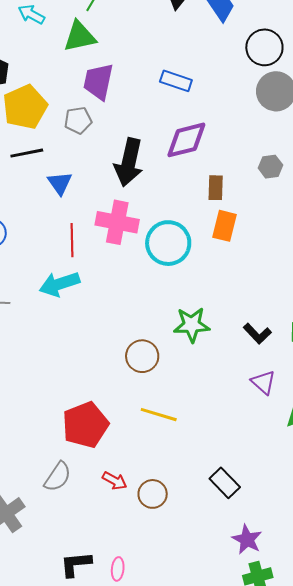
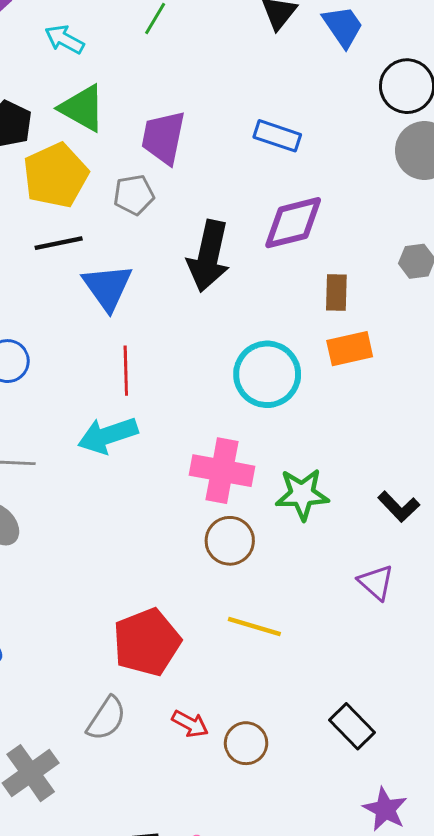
green triangle: (80, 37) -> (82, 108), moved, turned 42
blue triangle: (60, 183) -> (107, 287), size x1.4
pink cross: (117, 222) -> (222, 471), moved
orange rectangle: (225, 226) -> (350, 349), turned 64
purple triangle: (263, 382) -> (376, 582), moved

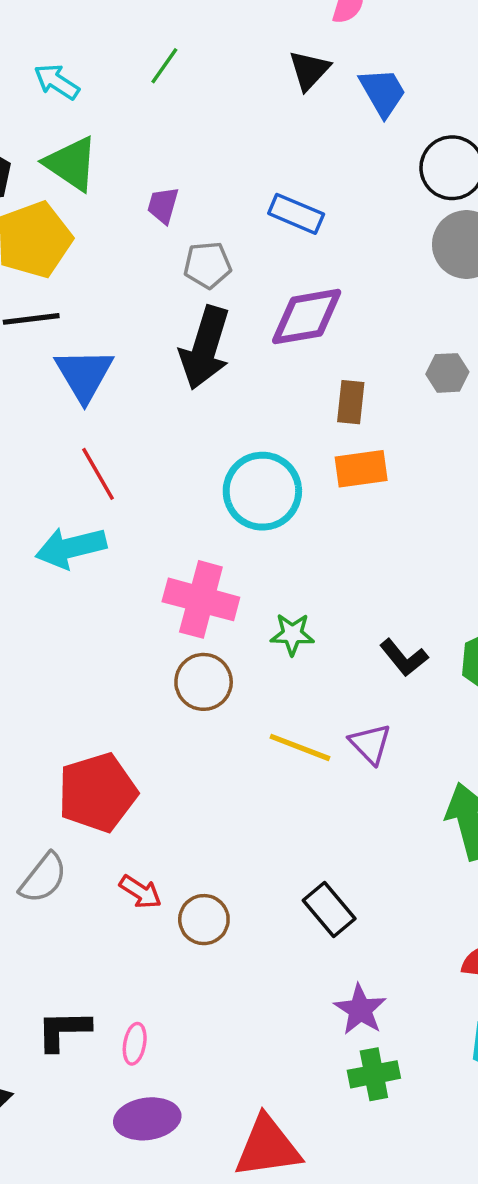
purple trapezoid: (163, 137) -> (163, 205), size x0.6
gray pentagon: (134, 195) -> (207, 265), moved
red line: (126, 371) -> (98, 474), turned -33
green star: (302, 494) -> (292, 634), size x0.7
yellow line: (254, 626) -> (300, 747), moved

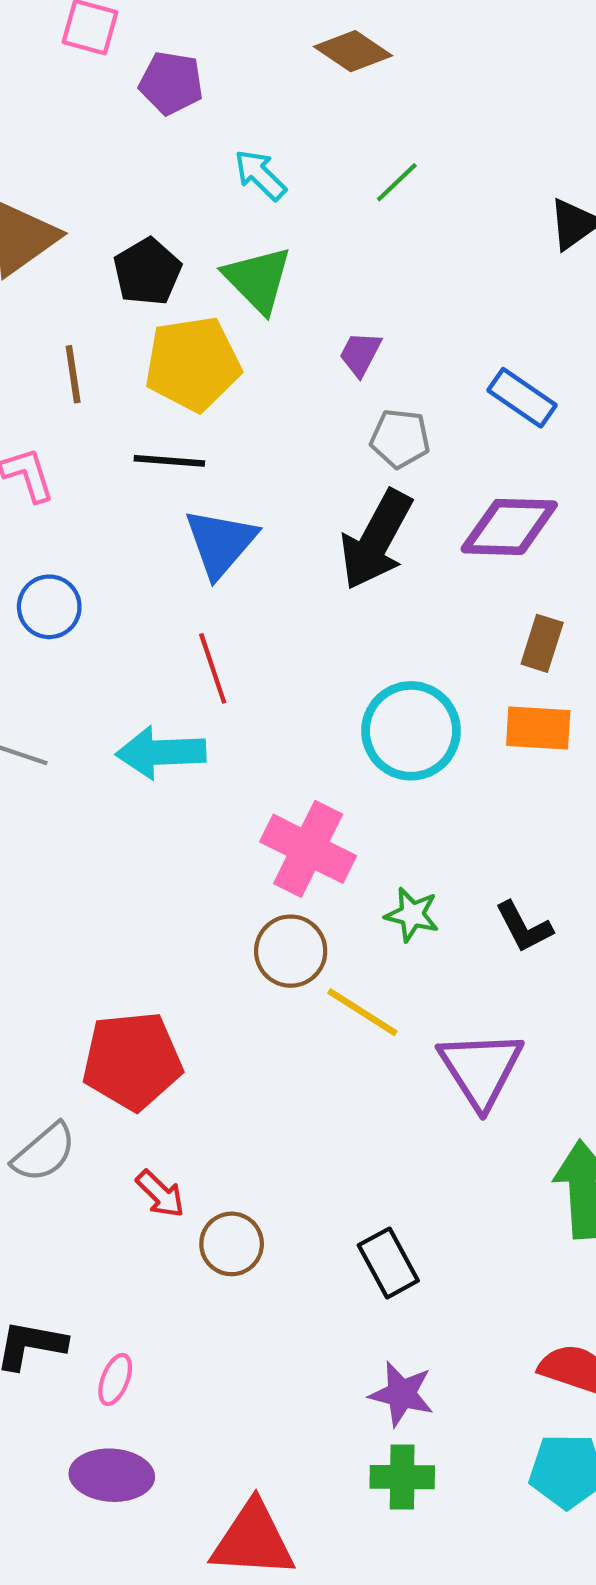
black L-shape: (404, 658) -> (524, 927), moved
purple triangle: (370, 744) -> (481, 1069), size x1.6
yellow line: (300, 747) -> (362, 1012), moved
purple star: (360, 1010) -> (402, 1394), turned -30

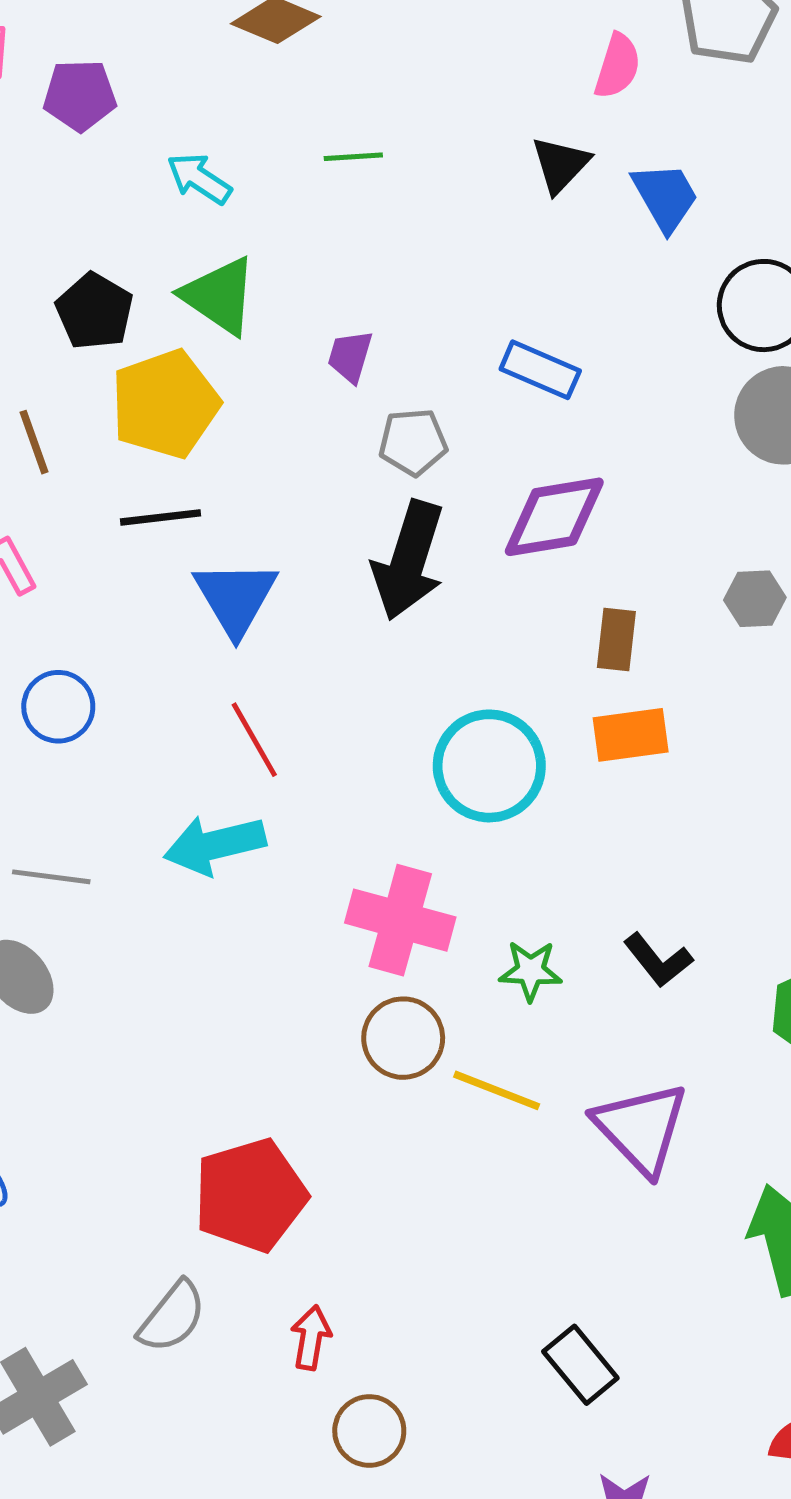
green line: (397, 182) -> (353, 157), turned 51
red arrow: (160, 1194) -> (311, 1338), turned -114
brown circle: (232, 1244) -> (369, 1431), moved

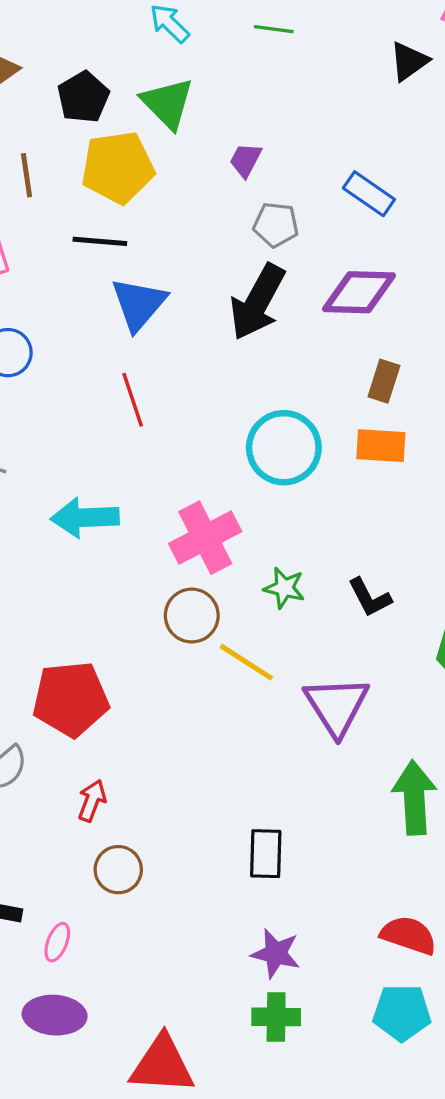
cyan arrow: (215, 845) -> (85, 518), moved
pink cross: (400, 920) -> (205, 538), turned 36
black rectangle: (580, 1365) -> (266, 854), turned 30

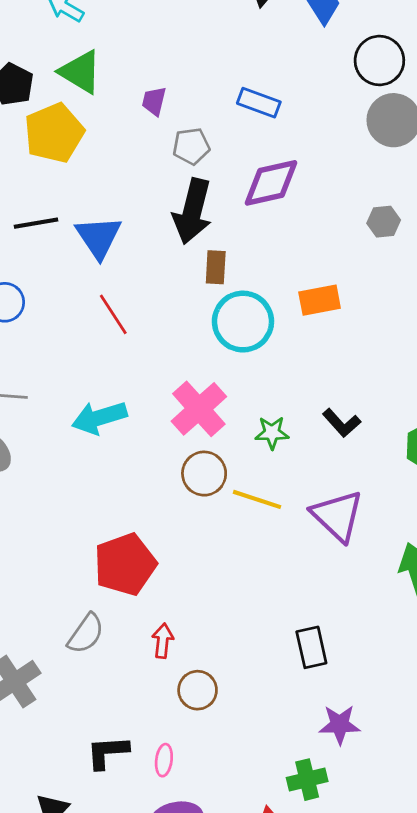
black line: (100, 241) -> (36, 223), moved
brown rectangle: (384, 381) -> (216, 267), moved
green cross: (276, 1017) -> (307, 780), moved

